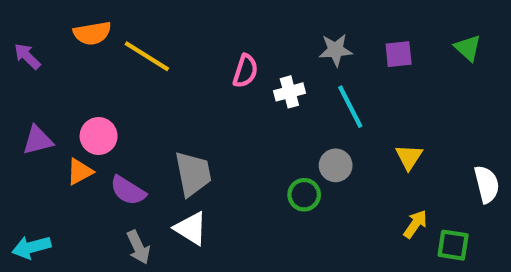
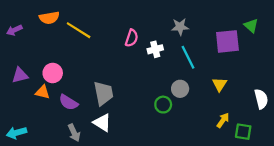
purple square: (399, 54) -> (227, 41), moved, size x1.6
purple arrow: (27, 56) -> (14, 30), turned -70
orange triangle: (80, 172) -> (43, 92), turned 42

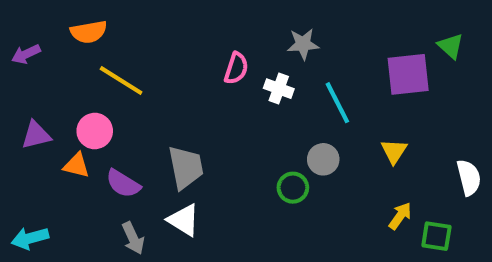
gray star: (180, 27) -> (303, 44), moved
yellow line: (79, 30) -> (121, 80), moved
white cross: (155, 49) -> (279, 89), turned 35

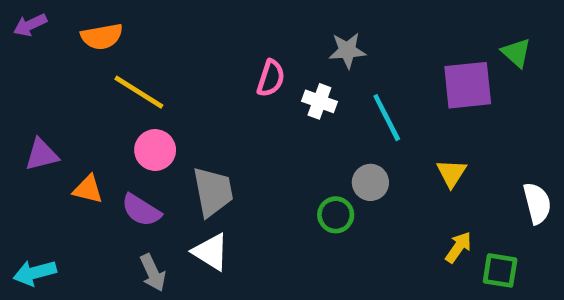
purple arrow: (26, 54) -> (30, 25), moved
pink circle: (95, 131) -> (155, 150), moved

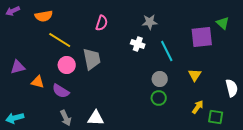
pink semicircle: (271, 78) -> (102, 23), moved
gray trapezoid: (213, 192) -> (92, 59), moved
green circle: (336, 215) -> (159, 98), moved
white triangle: (211, 252) -> (96, 118), moved, turned -30

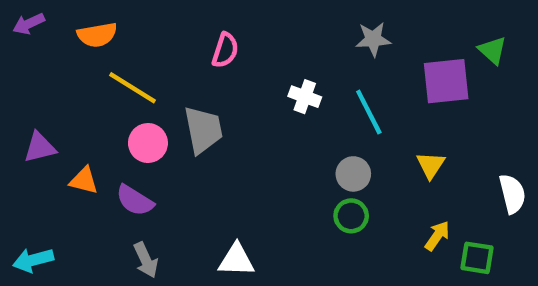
gray star: (150, 22) -> (373, 39), moved
white triangle: (96, 118) -> (236, 260), moved

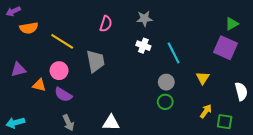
orange semicircle: (97, 35) -> (29, 28), moved
gray star: (373, 39) -> (144, 19), moved
green triangle: (492, 50) -> (232, 24), turned 48
purple square: (446, 81) -> (226, 48), moved, turned 30
pink circle: (148, 143) -> (59, 71), moved

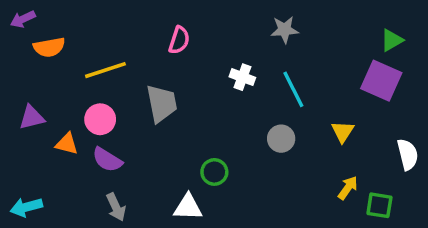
gray star: (144, 19) -> (285, 30), moved
yellow line: (62, 41) -> (105, 70), turned -50
green circle: (165, 102) -> (214, 172), moved

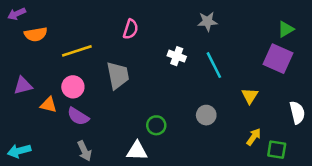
gray circle: (281, 139) -> (206, 115), moved

